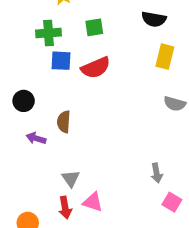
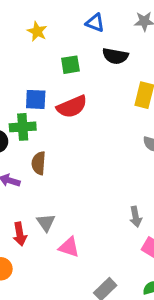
black semicircle: (154, 19) -> (115, 56), moved
green cross: (49, 33) -> (23, 127), moved
red arrow: (65, 208) -> (20, 234), moved

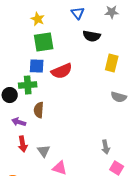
blue triangle: (95, 23) -> (78, 13), turned 32
green square: (70, 65) -> (44, 42), moved, size x1.5
red arrow: (20, 234) -> (23, 144), moved

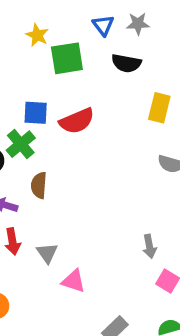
gray star: (112, 12) -> (138, 24), moved
green square: (44, 42) -> (67, 58), moved
green cross: (28, 85) -> (21, 144), turned -36

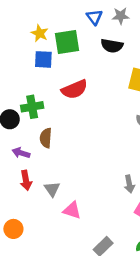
yellow star: (37, 35) -> (40, 33), moved
blue square: (36, 113) -> (43, 59), moved
green cross: (21, 144) -> (32, 107), turned 30

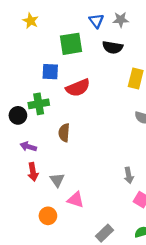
yellow star: (40, 33) -> (31, 21), moved
blue square: (43, 59) -> (50, 72), moved
brown semicircle: (46, 138) -> (64, 133), moved
orange circle: (13, 229) -> (48, 216), moved

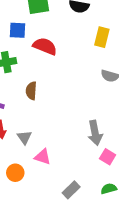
red semicircle: (78, 88) -> (45, 46), turned -135
gray arrow: (129, 175) -> (95, 133), size x1.5

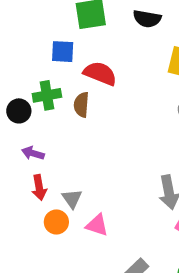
brown semicircle: (31, 91) -> (81, 105), moved
orange circle: (15, 173) -> (56, 222), moved

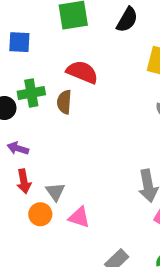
black semicircle: (147, 19) -> (127, 20), turned -70
blue square: (63, 52) -> (19, 42), moved

